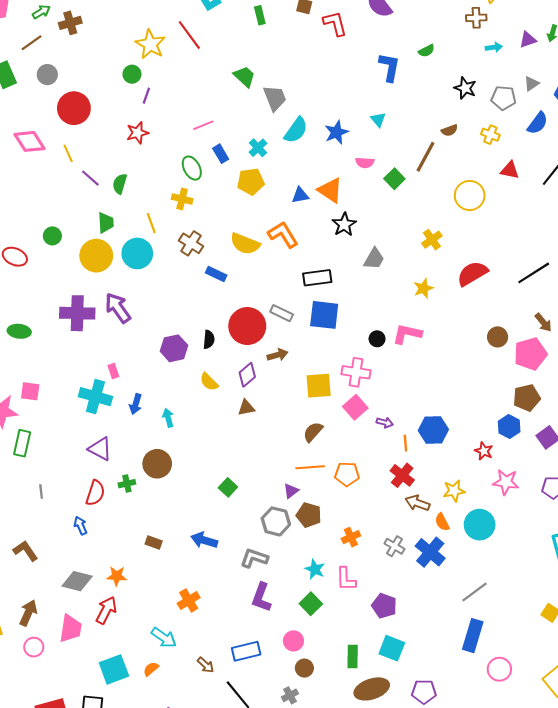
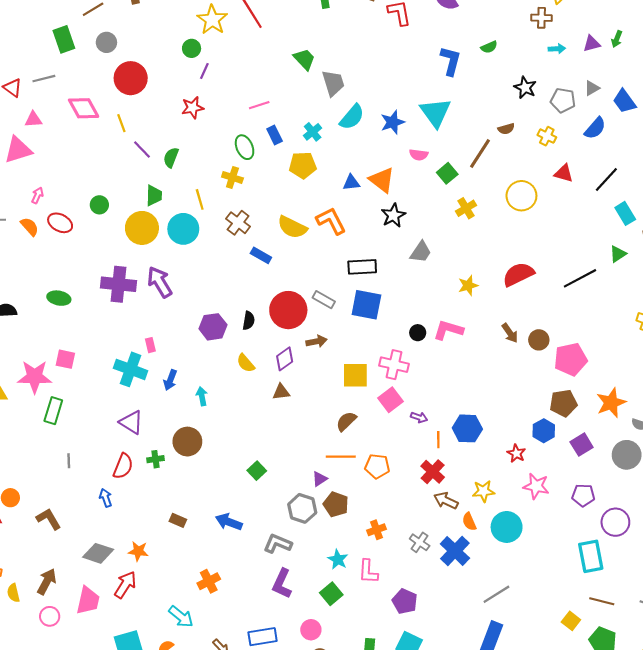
cyan triangle: (378, 119) -> (435, 112), size x2.0
yellow cross: (432, 240) -> (466, 208), moved
brown arrow: (543, 323) -> (510, 333), moved

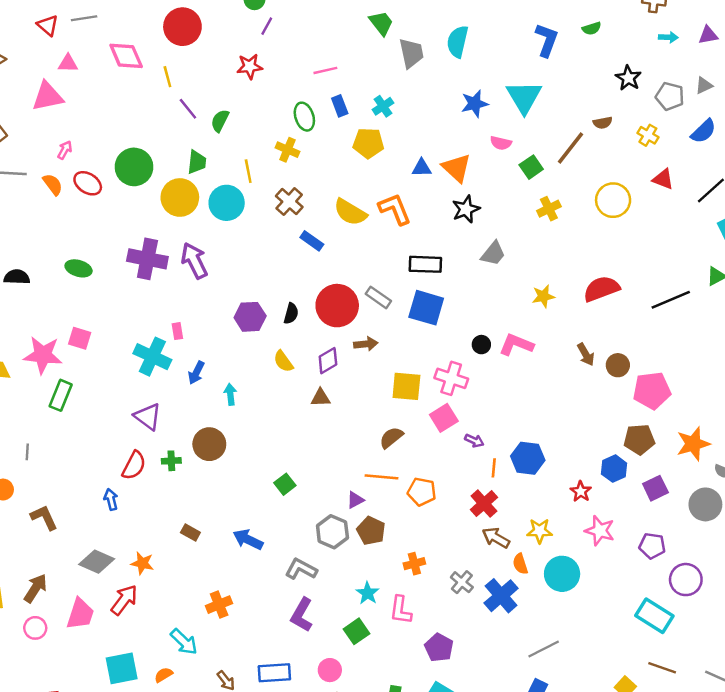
cyan semicircle: (352, 117) -> (458, 42), moved, turned 148
green circle: (99, 205) -> (134, 167), size x1.8
gray line: (69, 461) -> (27, 452), moved
cyan rectangle: (591, 556) -> (654, 616), turned -52

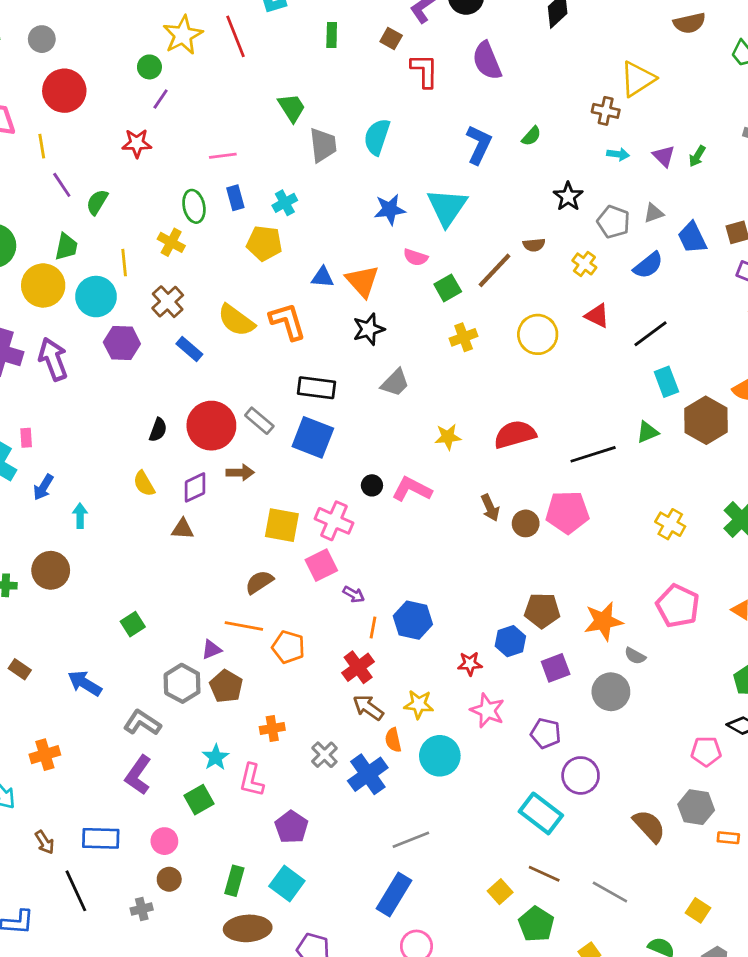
green semicircle: (592, 28) -> (531, 136), turned -36
purple triangle: (708, 35) -> (664, 156), turned 50
purple hexagon: (250, 317) -> (122, 343), moved
pink pentagon: (652, 391) -> (567, 512), moved
red star: (581, 491) -> (470, 664), turned 30

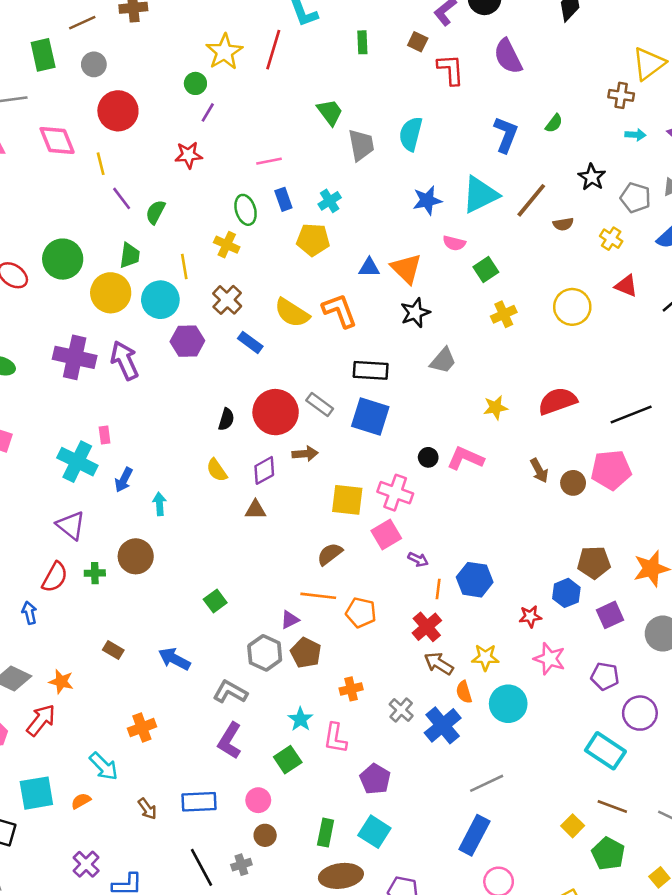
red line: (236, 36) -> (273, 50), turned 42
cyan triangle: (447, 207) -> (480, 195), turned 33
brown line: (495, 270) -> (531, 200), moved
black line: (76, 891) -> (201, 867), moved

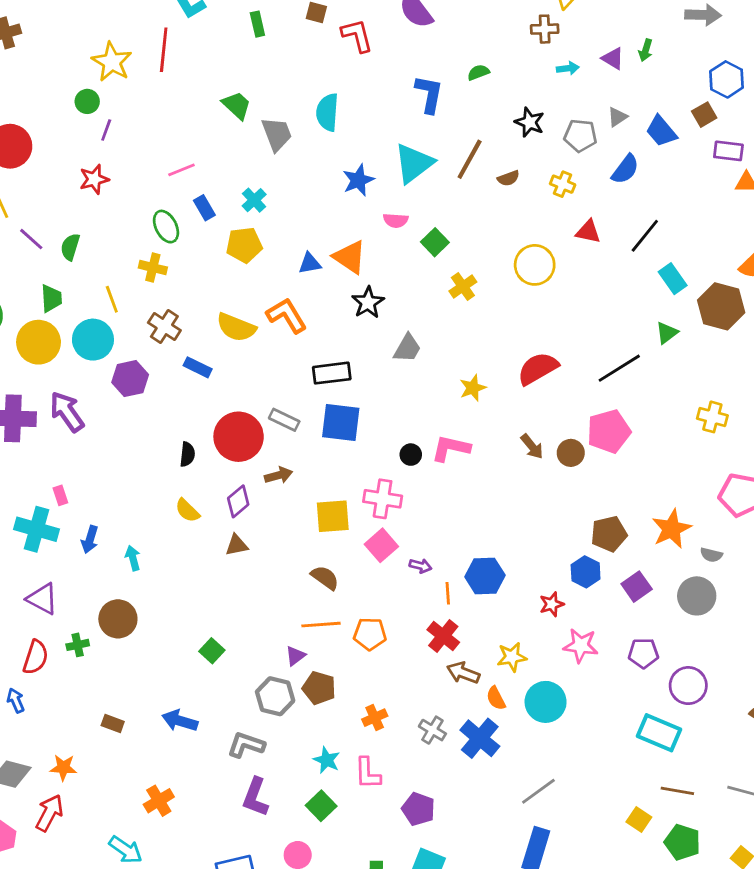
green semicircle: (554, 123) -> (478, 72), turned -138
brown semicircle: (330, 554) -> (325, 578), turned 84

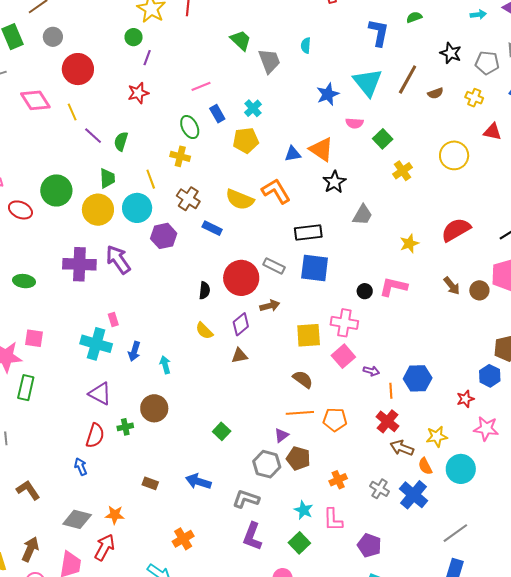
cyan semicircle: (327, 112) -> (306, 45), size x0.6
cyan triangle: (414, 163) -> (368, 82), turned -32

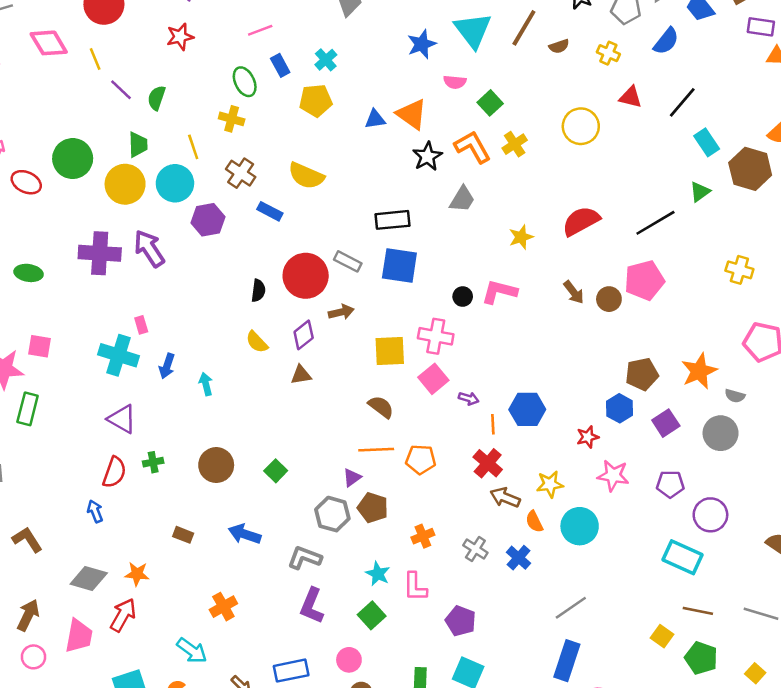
orange L-shape: (276, 191) -> (473, 147), moved
brown circle: (154, 408) -> (216, 465), moved
blue cross: (414, 495) -> (519, 558), size x0.7

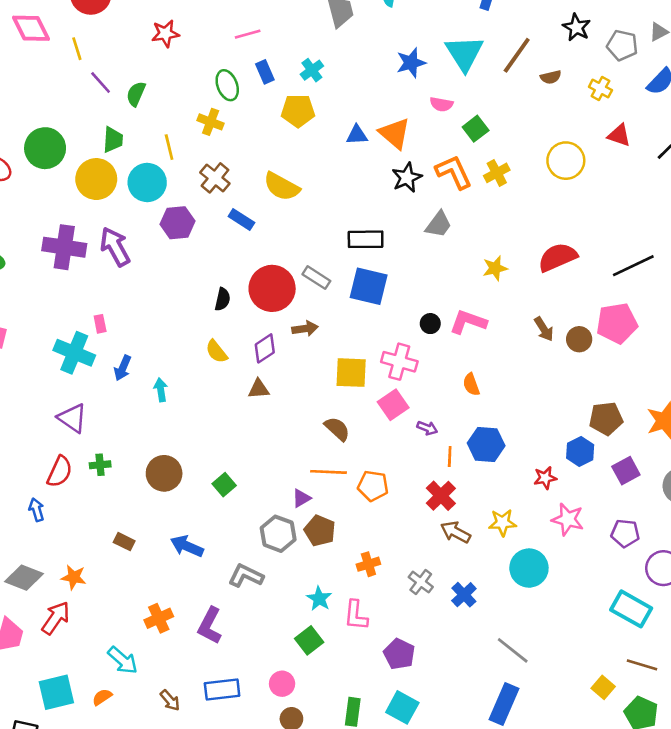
orange semicircle: (534, 522) -> (471, 385), moved
purple L-shape: (312, 606) -> (210, 626), moved
gray line: (571, 608) -> (513, 650), turned 68

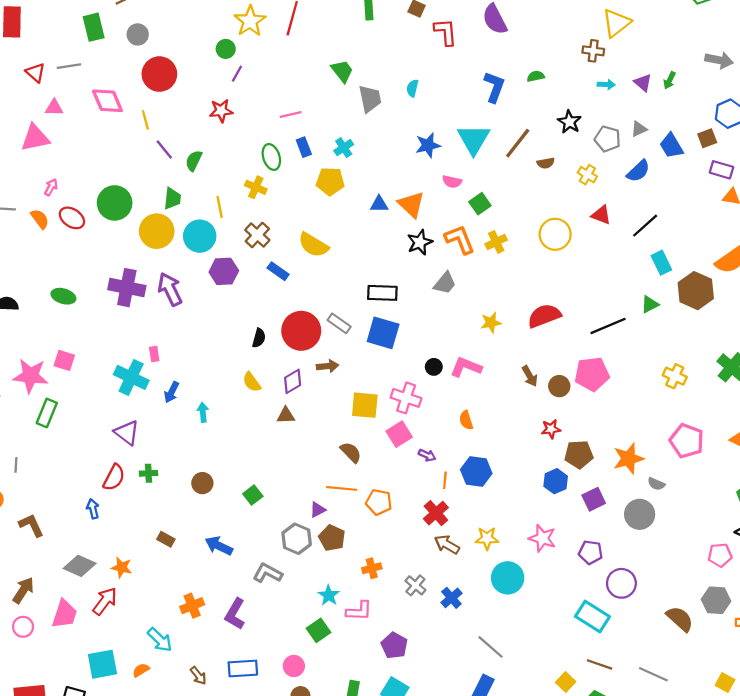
brown circle: (164, 473) -> (202, 483), size x0.7
red star: (545, 478) -> (551, 429), moved
pink L-shape: (356, 615) -> (359, 611), turned -96

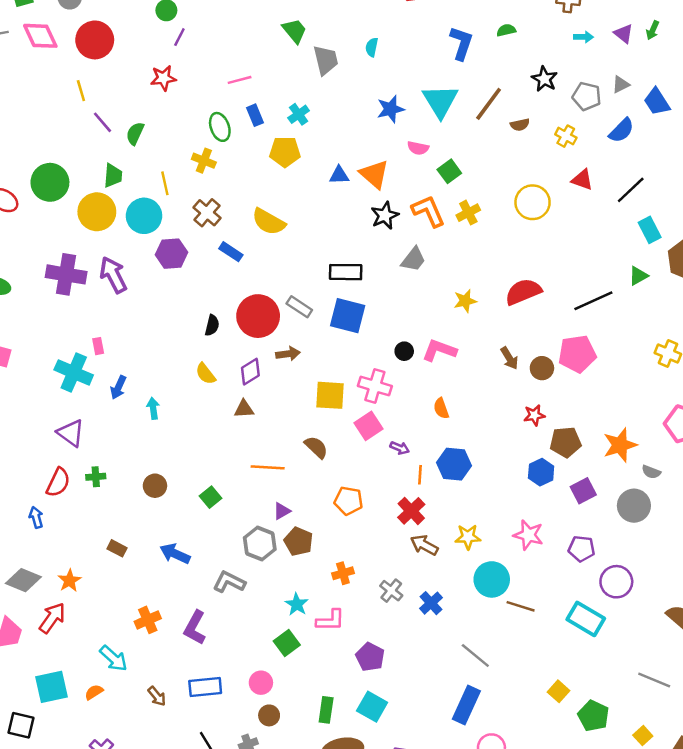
pink diamond: (107, 101) -> (40, 36), moved
orange line: (342, 488) -> (268, 467), moved
orange star: (122, 567) -> (69, 581), turned 30
brown line: (599, 664) -> (521, 606), moved

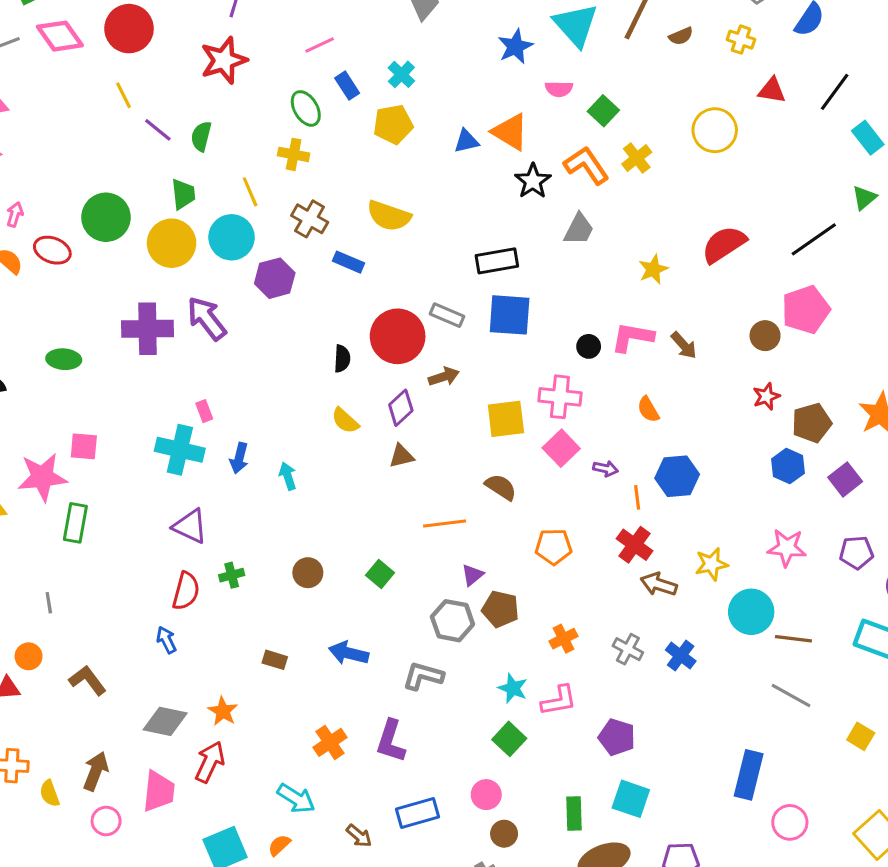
red star: (163, 78) -> (224, 60), size x1.4
brown arrow: (509, 358) -> (684, 345), moved
gray line: (475, 655) -> (791, 696), moved

